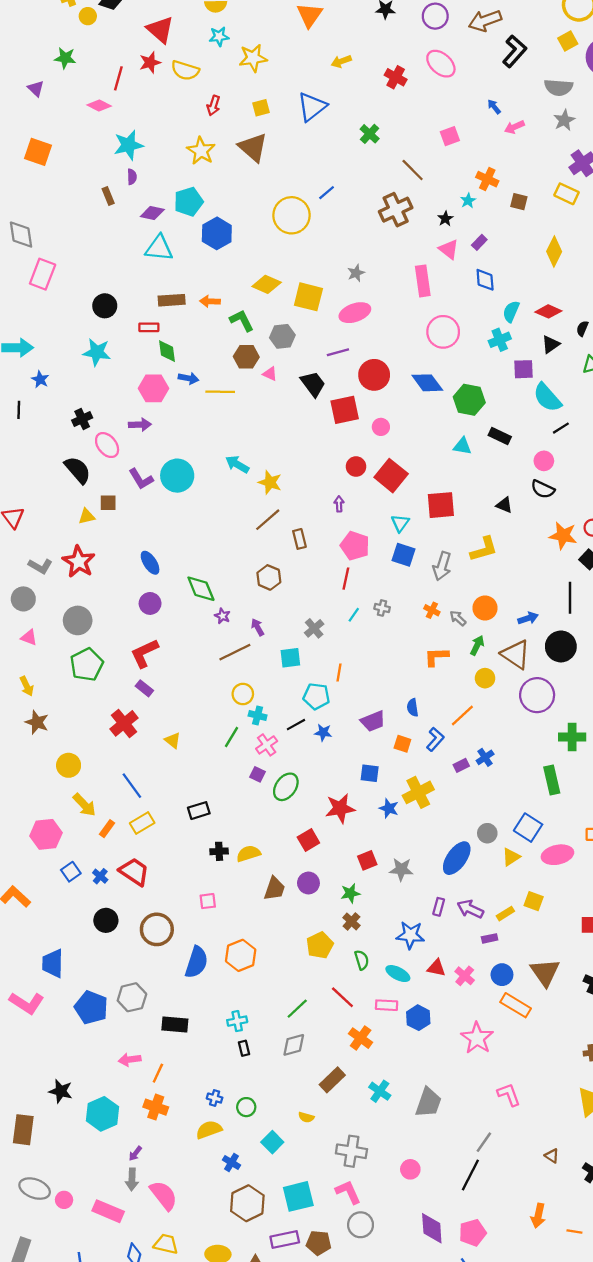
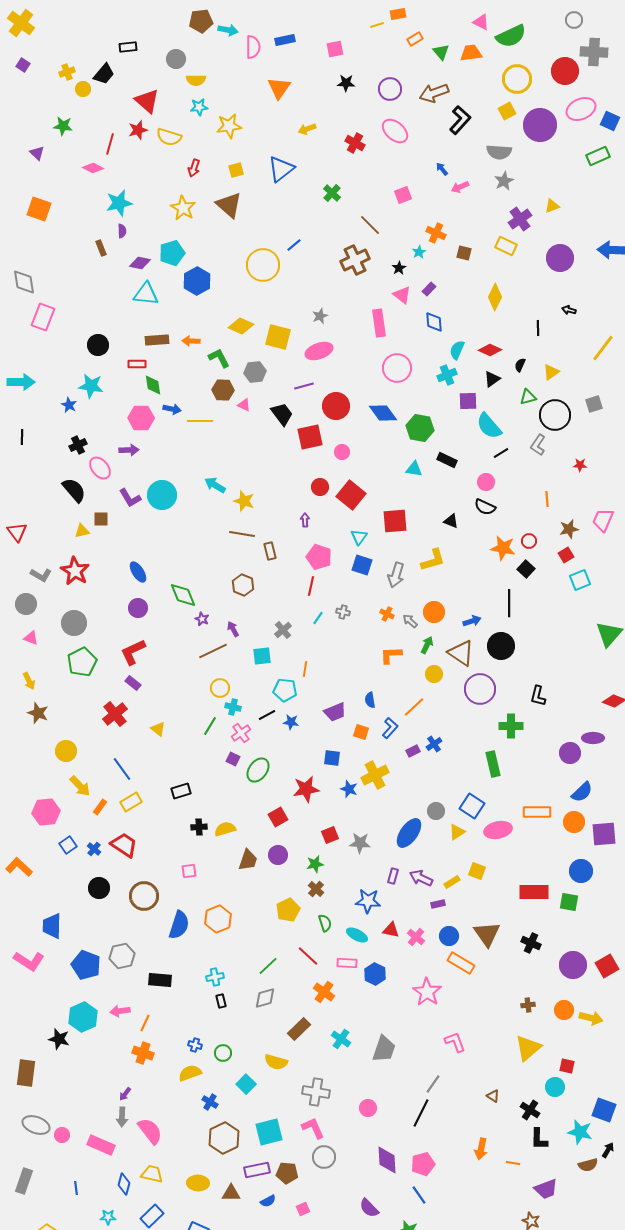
blue star: (40, 379) -> (69, 405), moved
brown line: (268, 520) -> (242, 534), turned 50
cyan hexagon: (103, 1114) -> (83, 1017), moved
yellow semicircle: (306, 1117) -> (276, 1062), size x1.6

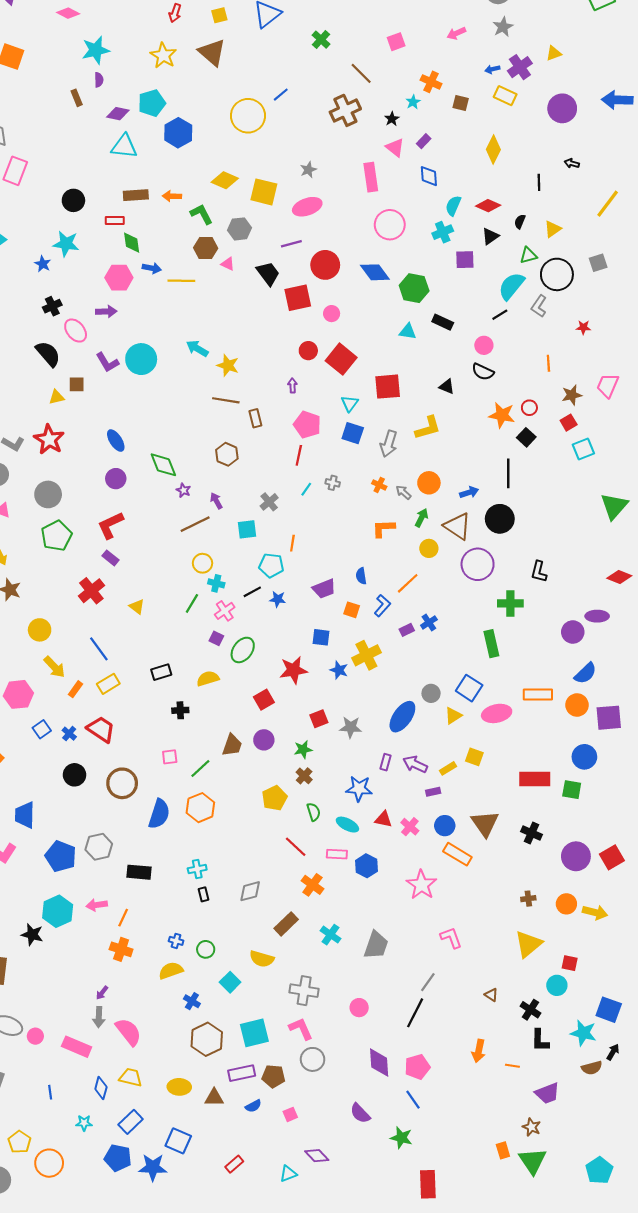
blue arrow: (442, 169) -> (492, 69), moved, turned -64
cyan semicircle: (489, 426) -> (511, 286), moved, turned 80
yellow semicircle: (225, 829) -> (208, 679), moved
green line: (268, 966) -> (200, 768), moved

